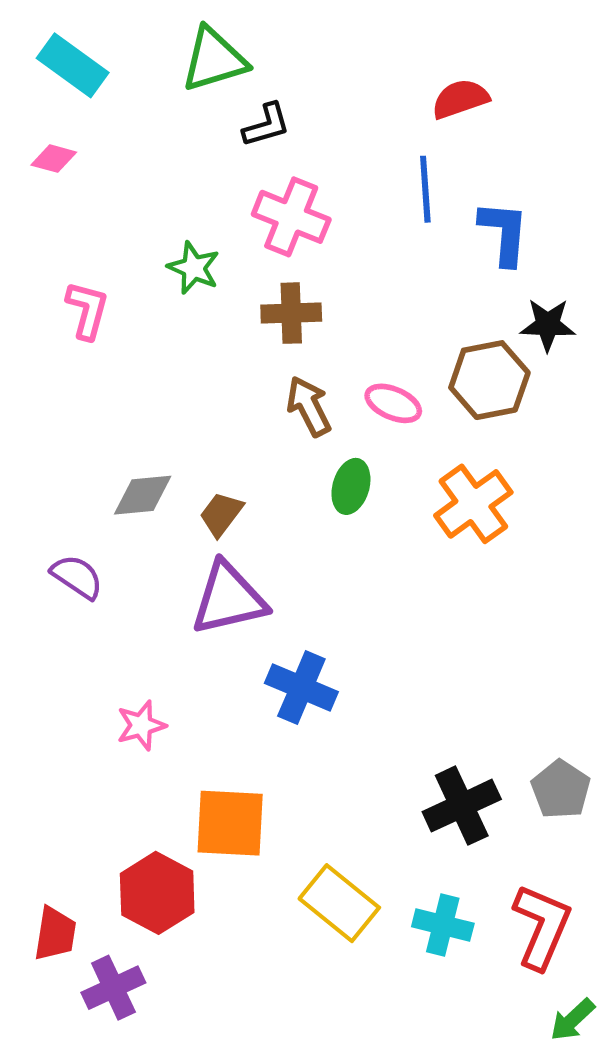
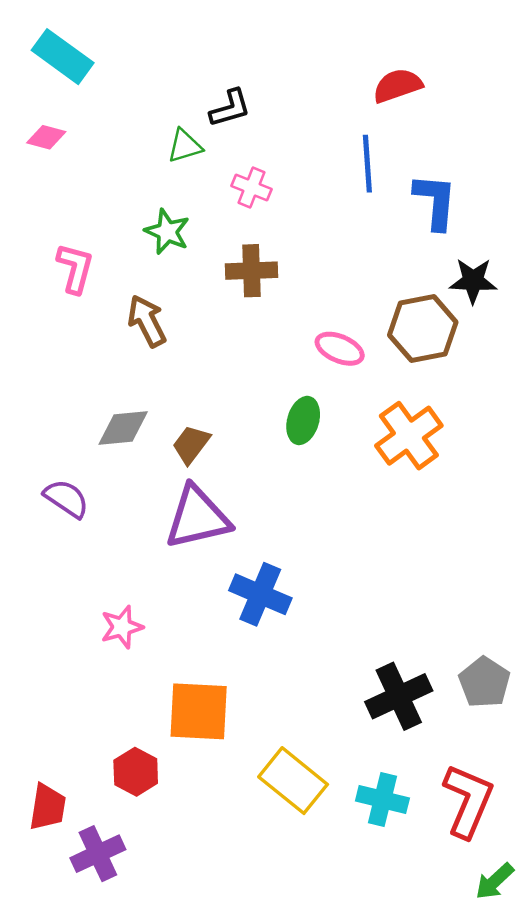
green triangle: (214, 59) -> (185, 146), moved, size x0.6
pink cross: (291, 217) -> (252, 188), size x0.6
brown arrow: (309, 406) -> (147, 321), moved
red hexagon: (157, 893) -> (136, 772), size x0.7

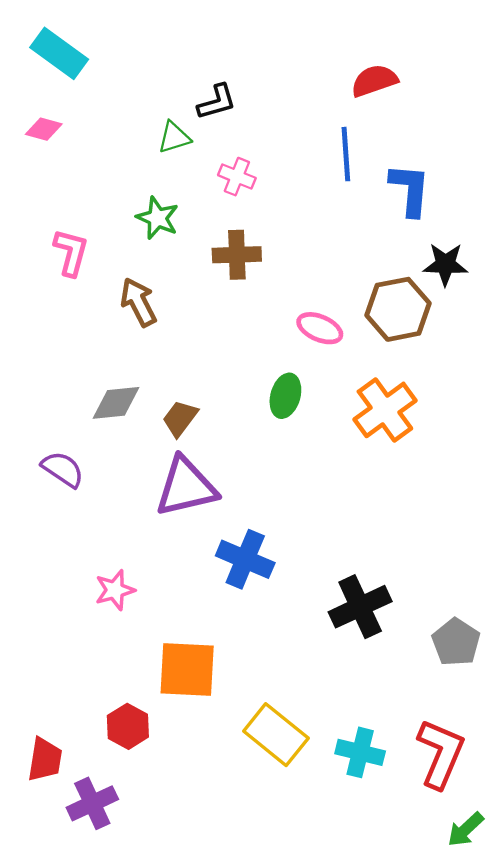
black cross: (399, 696) -> (360, 607), moved

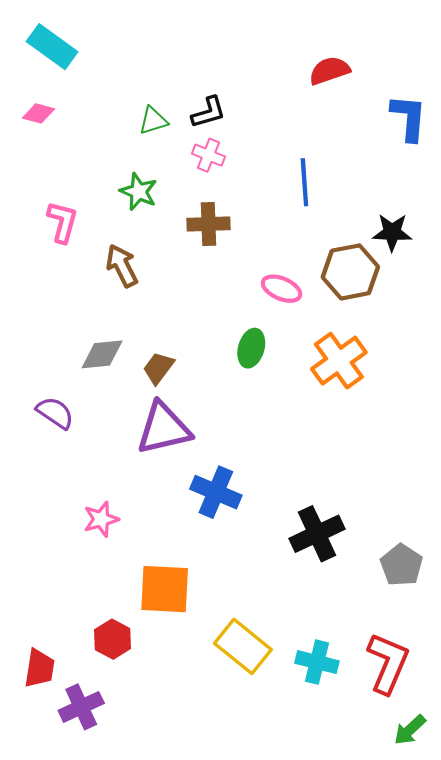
black L-shape: (217, 102) -> (208, 112), moved
blue line: (346, 154) -> (304, 182), moved
blue L-shape: (410, 190) -> (409, 118), moved

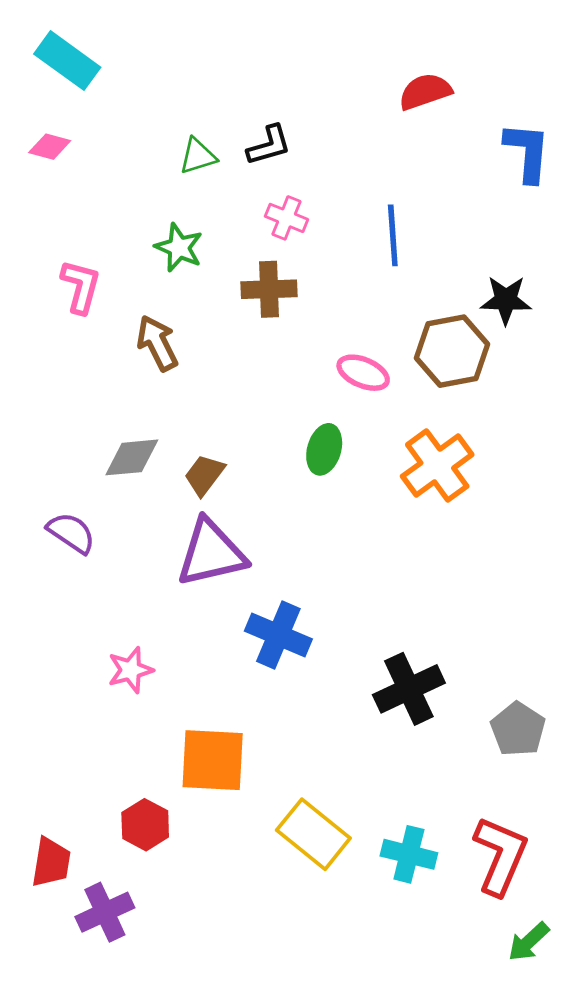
pink cross: (208, 155) -> (287, 218), moved

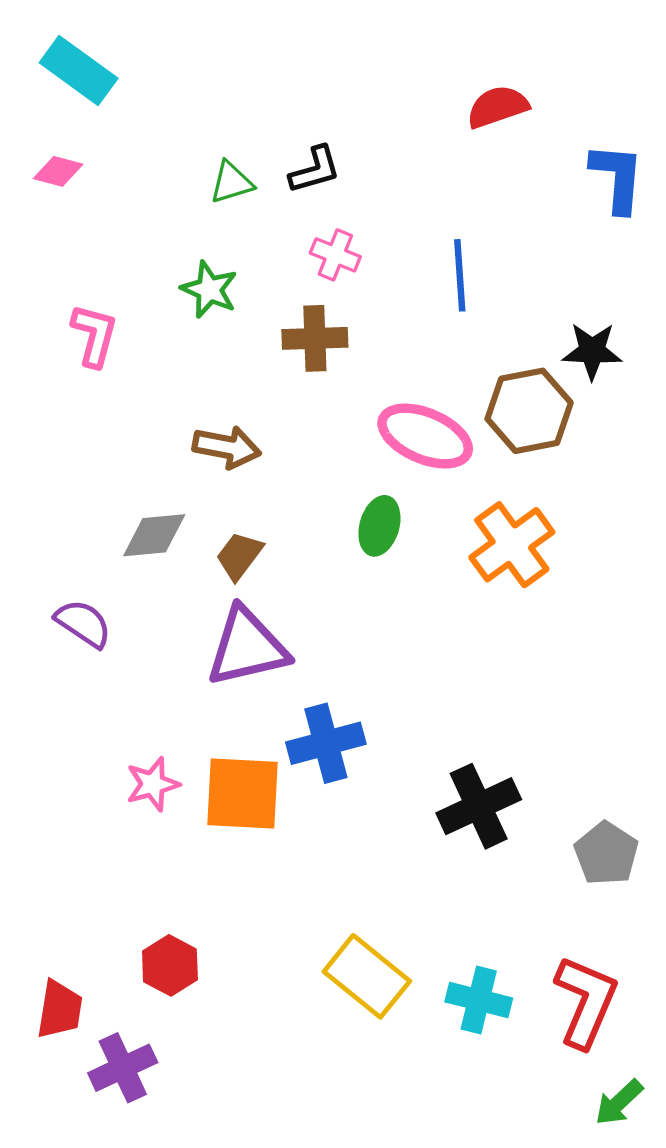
brown arrow: (157, 343) -> (227, 447), moved, turned 128
pink ellipse: (363, 373) -> (425, 436), size x1.5
blue cross: (278, 635) -> (326, 743), turned -38
orange square: (213, 760) -> (242, 794), moved

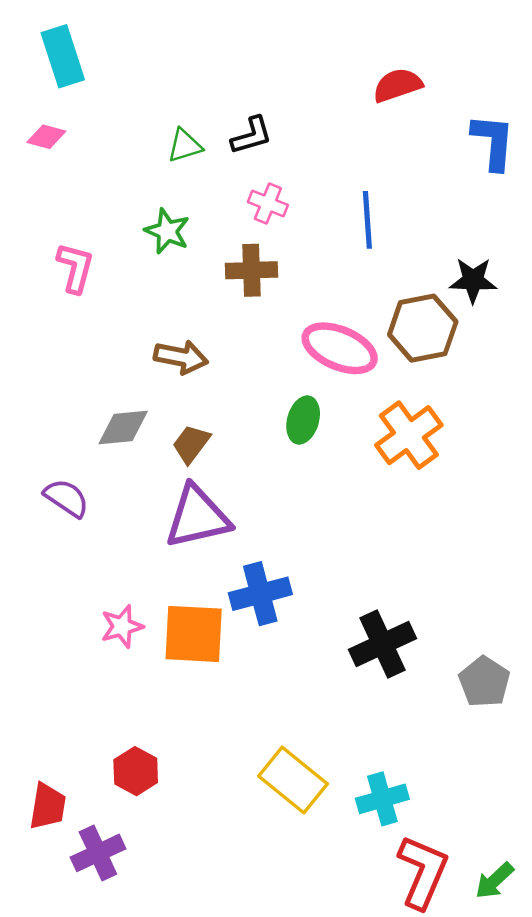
cyan rectangle: (79, 71) -> (63, 56), turned 36
cyan cross: (479, 1000) -> (382, 799), turned -30
red L-shape: (586, 1002) -> (423, 872), moved

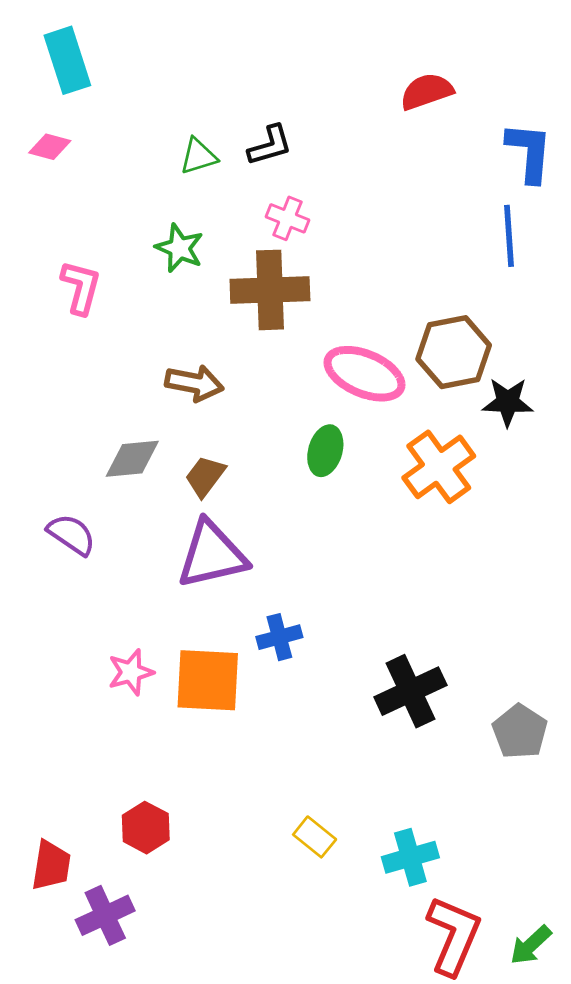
blue line: (367, 220) -> (509, 236), moved
brown cross: (252, 270) -> (270, 290), size x1.4
black star: (473, 280) -> (508, 402), moved
blue cross: (260, 594) -> (279, 637), size x0.7
yellow rectangle: (293, 780) -> (315, 837), size x0.6

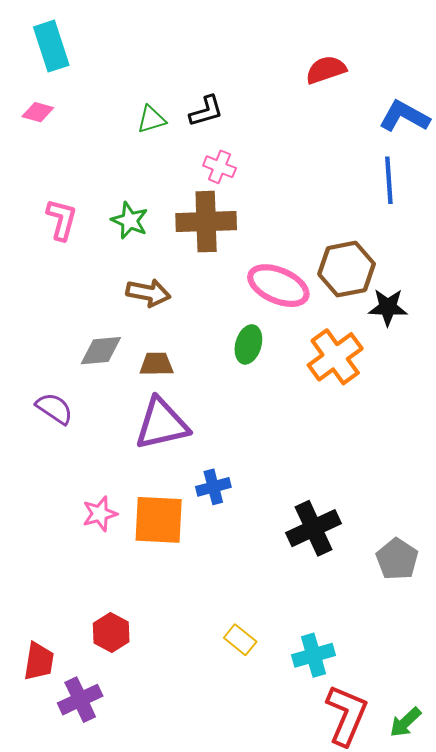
blue L-shape: (529, 152) -> (404, 116), turned -66
green star: (179, 248) -> (130, 221), moved
brown trapezoid: (205, 476) -> (157, 364), turned 52

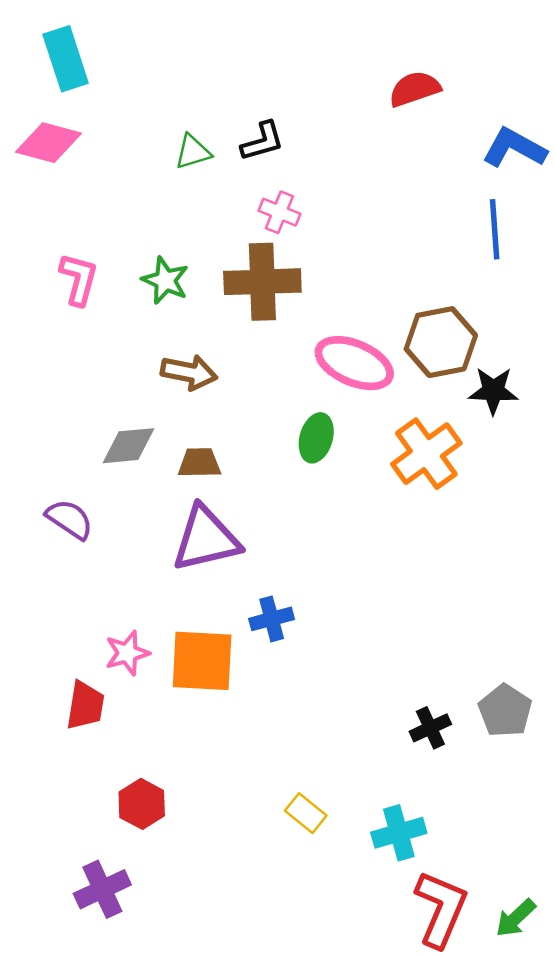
pink diamond: (38, 112) -> (49, 143), size x1.6
black cross: (313, 528) -> (430, 728), moved, size x0.6
red trapezoid: (39, 661) -> (85, 706), moved

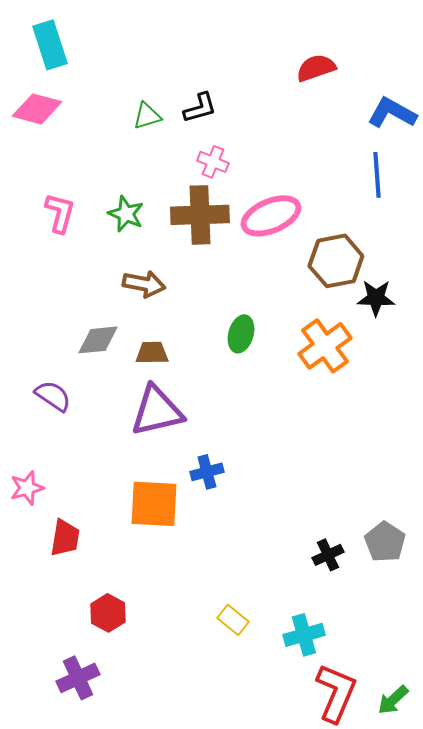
pink ellipse: (354, 363) -> (271, 216), moved, turned -46
pink star: (127, 653) -> (27, 488), moved

